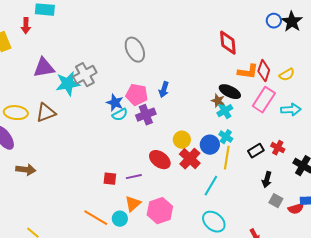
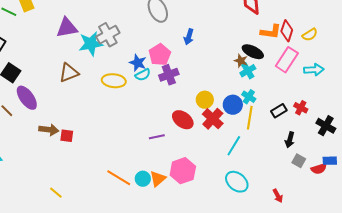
blue arrow: (164, 90) -> (189, 37), moved
pink pentagon: (137, 95) -> (160, 55), turned 30
yellow ellipse: (16, 113) -> (114, 81), moved
red square: (110, 179) -> (67, 136), moved
orange triangle: (133, 204) -> (158, 179), moved

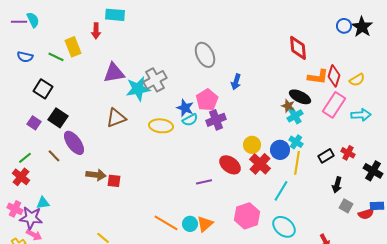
pink hexagon: (183, 171) -> (247, 216), moved

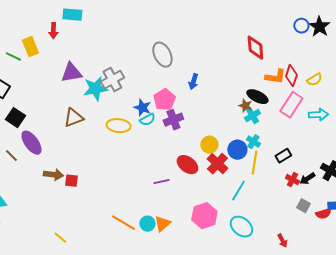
red cross: (348, 153) -> (292, 180), moved
black arrow: (337, 185) -> (307, 179), moved, turned 42

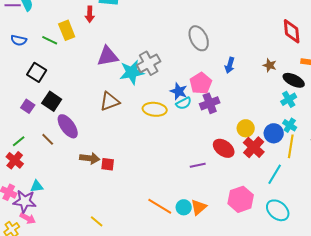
brown star: (245, 106) -> (270, 65), moved

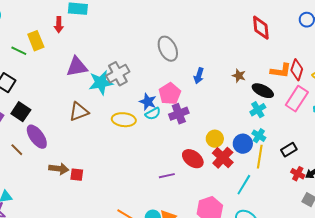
red diamond: (292, 31) -> (261, 28), moved

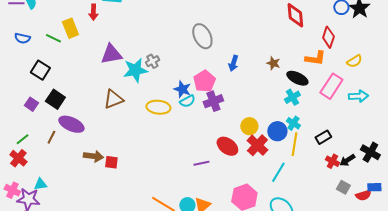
red diamond: (297, 70) -> (328, 37), moved
gray cross: (118, 74) -> (152, 61), size x0.6
purple ellipse: (37, 137) -> (71, 124), turned -30
brown line: (17, 150) -> (51, 137), turned 72

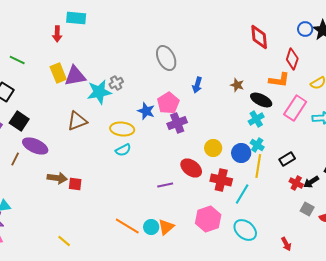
yellow rectangle: (70, 28) -> (58, 73), moved
cyan semicircle: (187, 101) -> (123, 150), moved
red cross: (257, 145) -> (221, 180), moved, turned -30

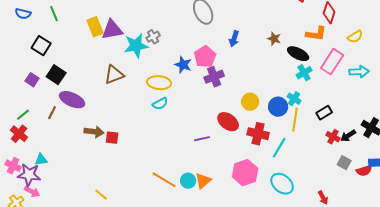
green line: (17, 60) -> (54, 14), turned 42
cyan cross: (256, 119) -> (304, 73), moved

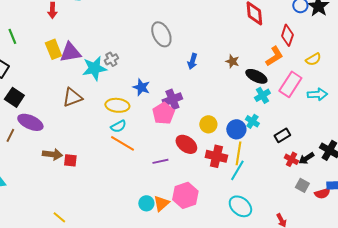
orange L-shape: (316, 34) -> (274, 56), turned -40
pink pentagon: (205, 57) -> (163, 113), moved
yellow line: (295, 120) -> (238, 153), moved
pink hexagon: (245, 173) -> (185, 195), moved
orange line: (164, 180) -> (122, 143), moved

